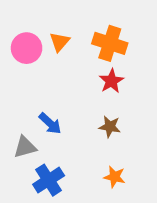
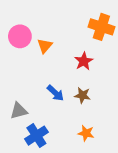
orange triangle: (60, 42) -> (45, 46), moved
orange cross: (110, 43) -> (101, 27), moved
blue arrow: (50, 123) -> (55, 93), moved

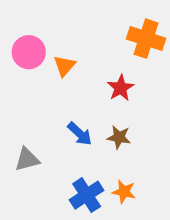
blue cross: (36, 136) -> (87, 195), moved

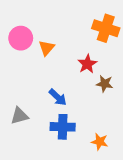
brown star: (119, 137) -> (105, 84), moved
orange star: (124, 192) -> (100, 142), moved
blue cross: (87, 195) -> (63, 127), moved, turned 35

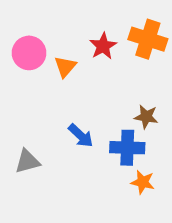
red star: (87, 64) -> (103, 46), moved
blue cross: (63, 127) -> (127, 148), moved
orange star: (100, 142) -> (143, 182), moved

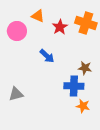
orange triangle: (65, 67) -> (38, 16), moved, turned -48
blue arrow: (81, 136) -> (47, 56), moved

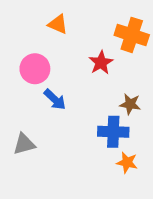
red star: (60, 27) -> (101, 63), moved
pink circle: (17, 31) -> (35, 69), moved
blue arrow: (47, 56) -> (55, 100), moved

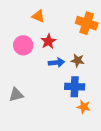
red star: (101, 63) -> (48, 41), moved
blue arrow: (55, 100) -> (56, 62), moved, turned -49
brown star: (130, 104) -> (78, 60), moved

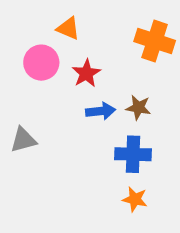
pink circle: (23, 45) -> (41, 63), moved
gray triangle: (16, 95) -> (23, 140), moved
orange star: (84, 107) -> (135, 199), moved

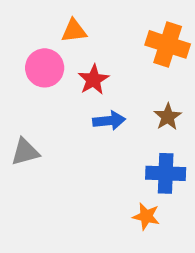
orange triangle: (68, 28) -> (74, 31), turned -30
brown star: (138, 108) -> (168, 117), moved, turned 30
blue cross: (133, 154) -> (166, 173), moved

